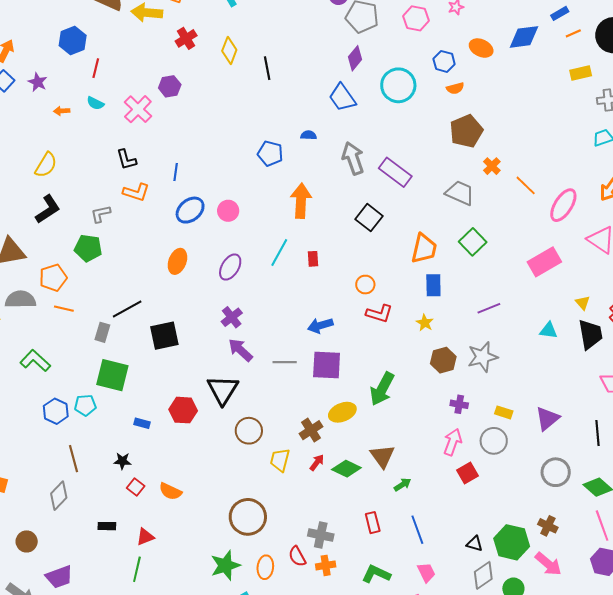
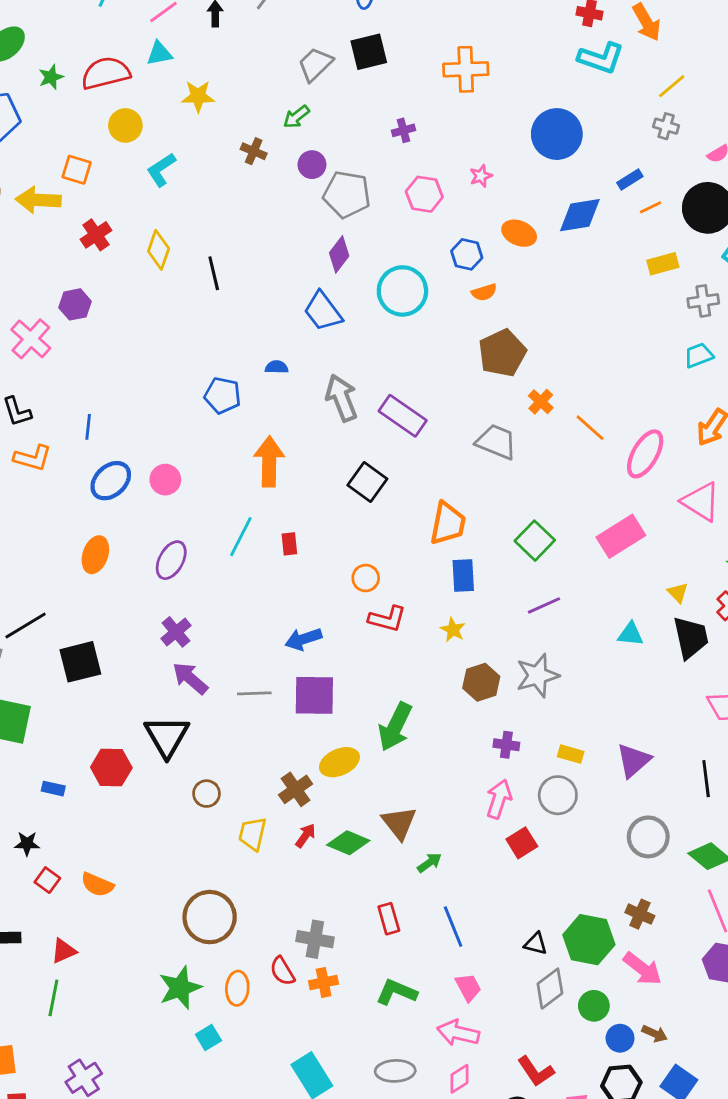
green square: (473, 242) -> (535, 541), moved
brown circle: (249, 431) -> (206, 794), size x0.7

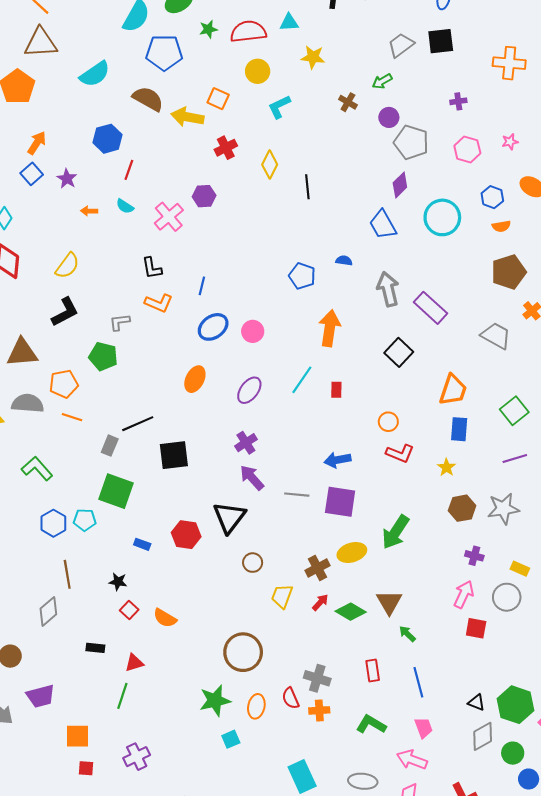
red square: (522, 843) -> (476, 628), turned 35
green arrow: (429, 863) -> (407, 634), turned -108

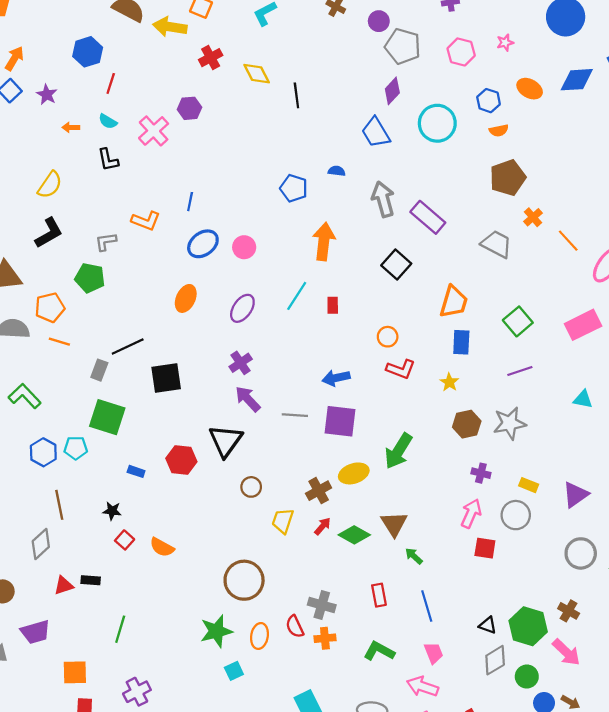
yellow diamond: (270, 165) -> (257, 74), turned -52
black L-shape: (152, 268) -> (108, 160), moved
red triangle: (134, 663) -> (64, 585), moved

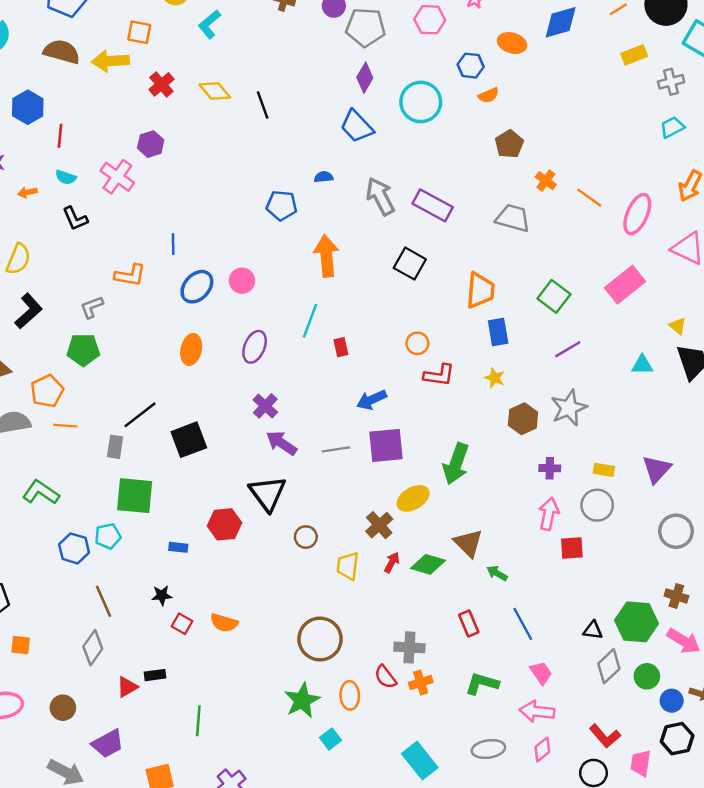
brown pentagon: (508, 178) -> (509, 144), size x0.7
red rectangle: (333, 305) -> (341, 347), moved

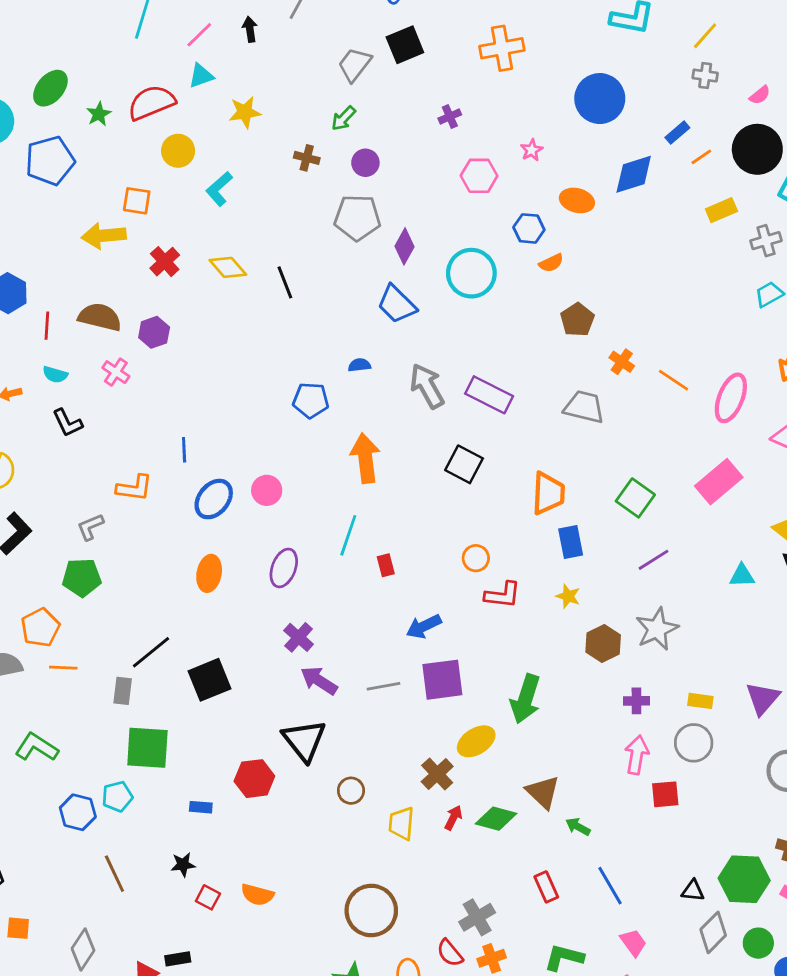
gray pentagon: (366, 27) -> (357, 218), moved
brown semicircle: (62, 52) -> (100, 317), moved
pink cross: (117, 177) -> (116, 372), size x0.7
gray cross: (409, 647) -> (477, 917), turned -32
gray diamond: (93, 648) -> (83, 949), moved

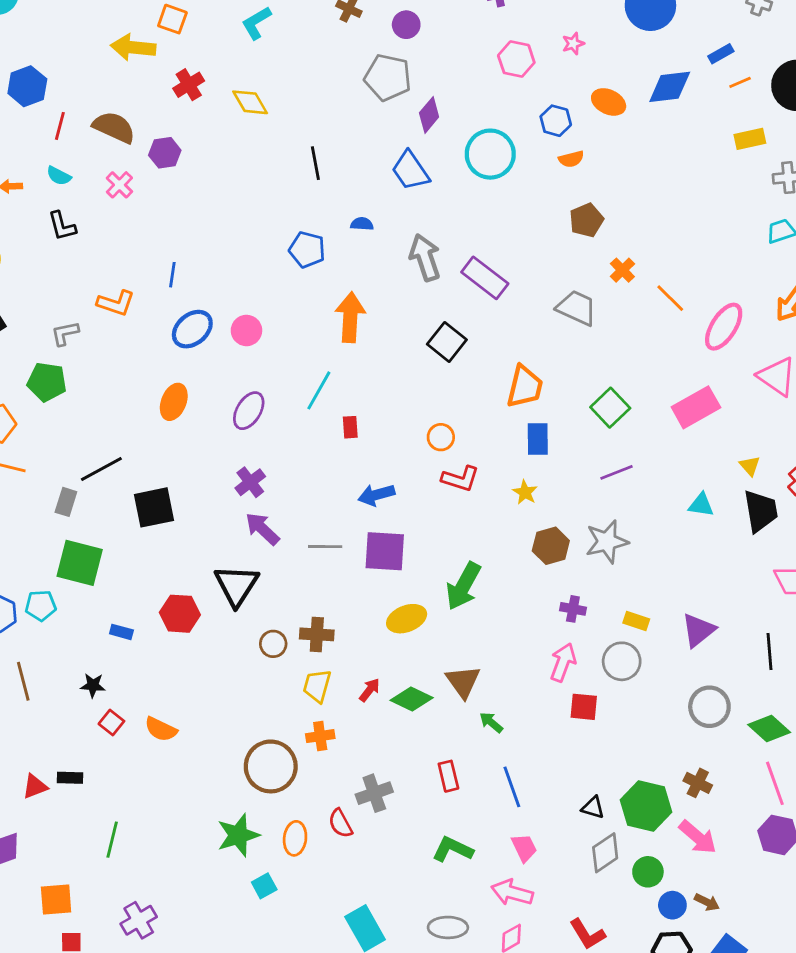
black line: (285, 282) -> (315, 163), moved
brown cross: (437, 774) -> (317, 634), moved, turned 36
orange cross: (492, 958) -> (320, 736), moved

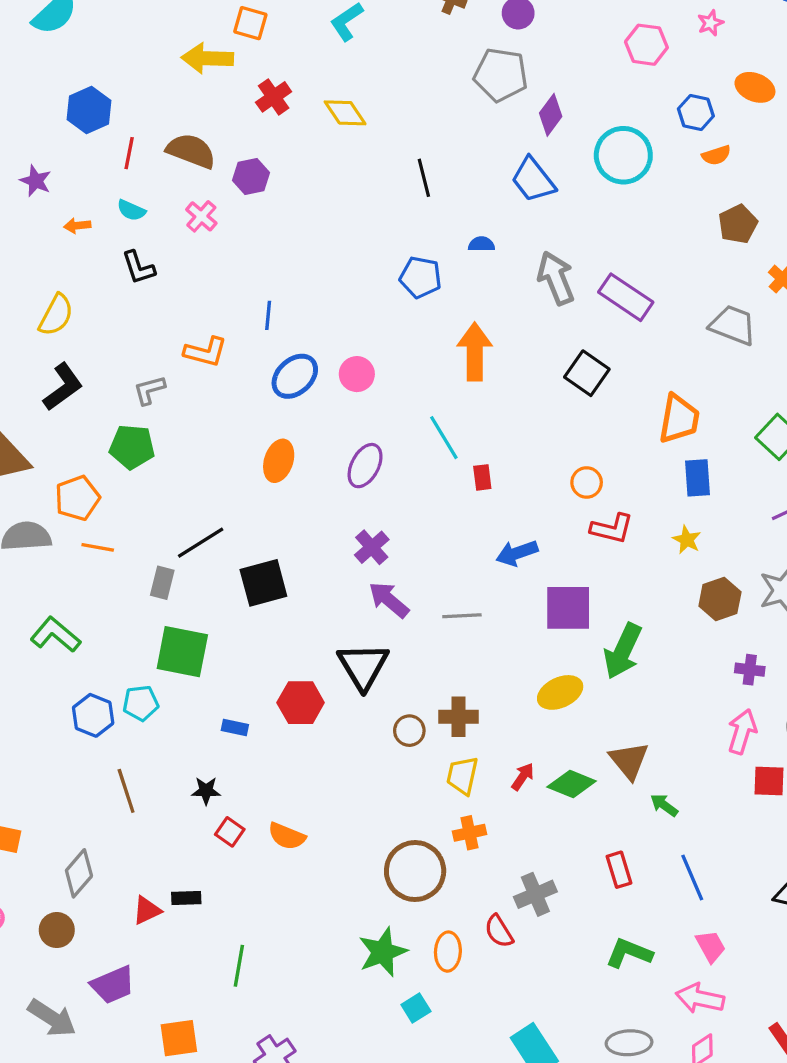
cyan line: (319, 390) -> (444, 438), turned -57
purple square: (385, 551) -> (568, 608), moved

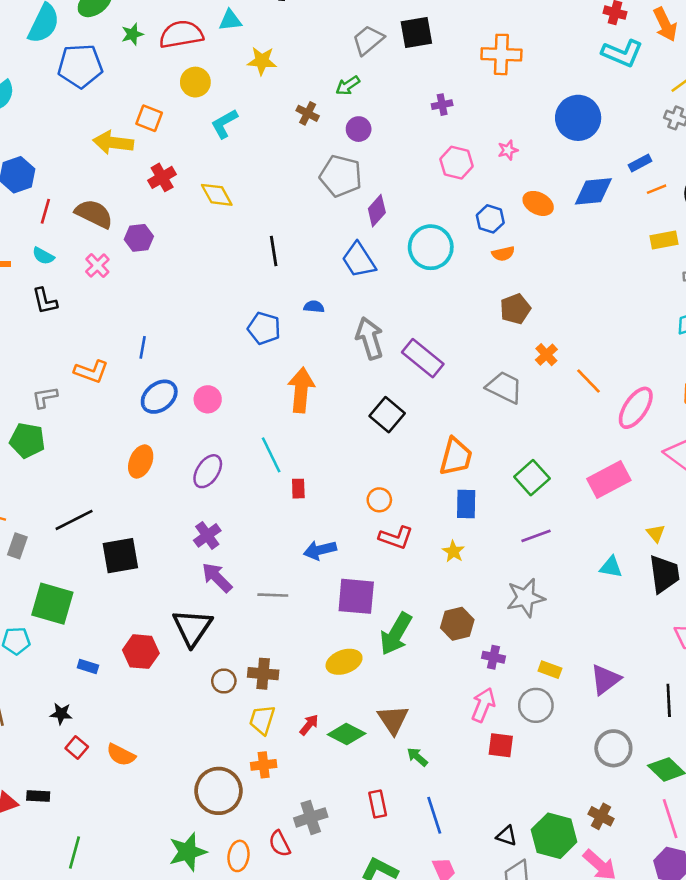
gray rectangle: (162, 583) -> (17, 546), moved
brown hexagon: (720, 599) -> (457, 624), moved

